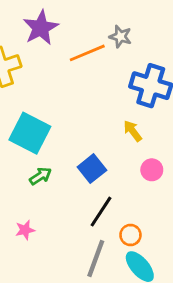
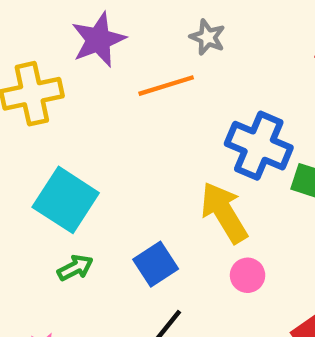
gray star: (120, 37) -> (207, 37), moved
yellow arrow: (133, 131) -> (224, 212), size x1.8

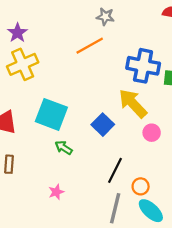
purple star: (98, 40) -> (17, 33), moved, size x0.7
blue square: (156, 264) -> (103, 125), moved
green arrow: (75, 268) -> (64, 148), turned -108

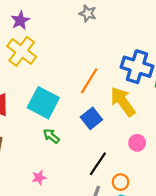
gray star: (105, 17) -> (88, 13), moved
orange line: (90, 46) -> (89, 81), moved, turned -36
yellow cross: (23, 64) -> (22, 51), turned -36
pink circle: (152, 133) -> (137, 143), moved

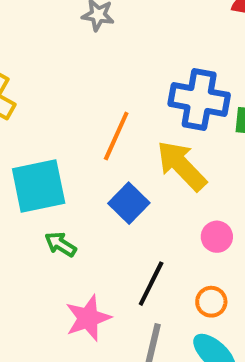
cyan square: (43, 103) -> (39, 186), turned -32
pink star: (39, 178) -> (88, 318), moved, size x1.6
orange circle: (121, 182) -> (211, 302), moved

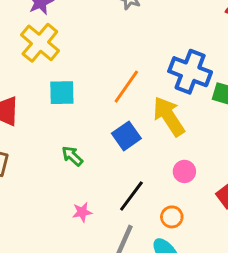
cyan square: (39, 186) -> (62, 93), moved, size x0.7
pink star: (88, 318) -> (82, 212), size x0.6

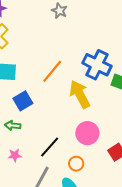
blue square: (126, 136) -> (23, 101), moved
green arrow: (72, 156) -> (13, 126), moved, turned -42
pink circle: (184, 171) -> (87, 133), size x1.5

